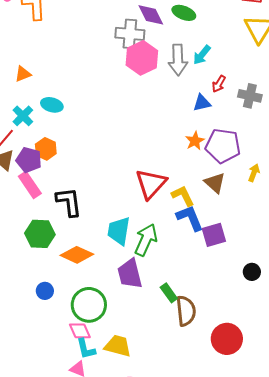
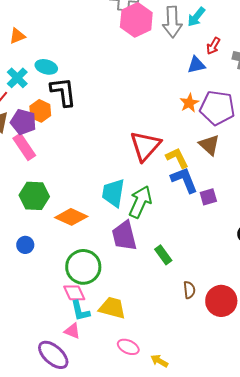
black L-shape: (69, 202) -> (63, 92), moved
purple square: (214, 235) -> (208, 197), size x0.7
blue circle: (45, 291) -> (25, 245), moved
brown semicircle: (186, 311) -> (189, 290), moved, size x0.6

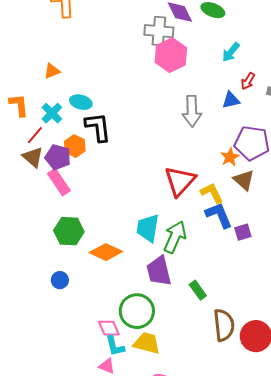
gray arrow: (172, 22) -> (192, 111), moved
orange star: (189, 103) -> (230, 157), moved
green circle: (83, 267) -> (137, 311), moved
brown semicircle: (189, 290) -> (224, 325), size x1.8

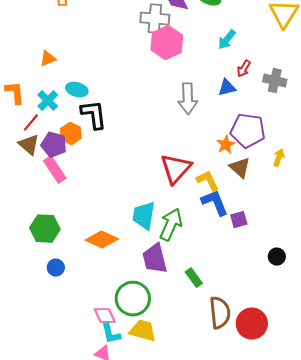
green hexagon: (69, 231) -> (45, 229), moved

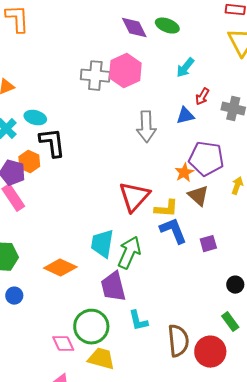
gray cross: (155, 19) -> (95, 76), moved
yellow L-shape: (208, 181) -> (166, 209), turned 120
purple square: (239, 220) -> (208, 244), moved
green rectangle: (194, 278) -> (230, 322), moved
cyan L-shape: (111, 334) -> (138, 321), moved

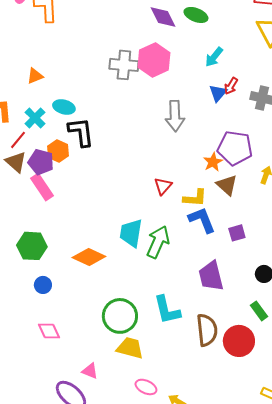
blue triangle: (185, 116) -> (218, 93), moved, turned -36
red triangle: (134, 197) -> (163, 186), size x0.6
purple trapezoid: (113, 287) -> (211, 276), moved
cyan L-shape: (138, 321) -> (167, 310), size x1.4
pink diamond: (63, 344) -> (49, 331), moved

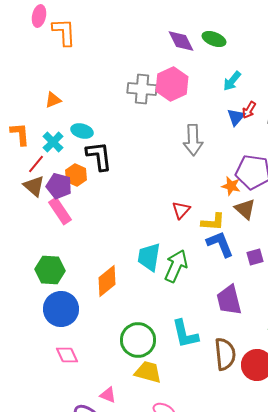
orange star: (213, 162) -> (231, 186), turned -30
orange diamond: (89, 257) -> (107, 281), turned -64
blue circle: (43, 285) -> (61, 309), size x2.0

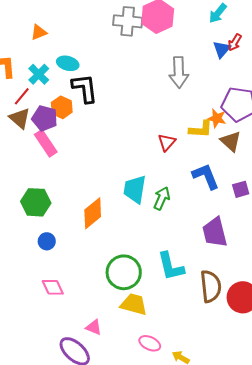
yellow L-shape: (213, 222) -> (201, 129), moved
green arrow: (176, 266) -> (162, 198), size x0.7
blue circle: (61, 309) -> (47, 241), size x0.5

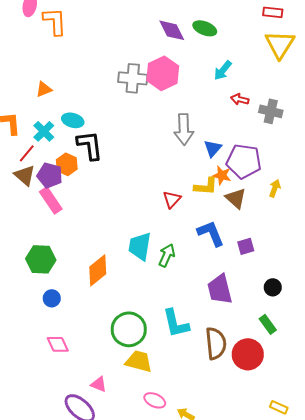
red arrow: (235, 42) -> (240, 99), turned 72
blue triangle: (222, 49) -> (213, 148), moved

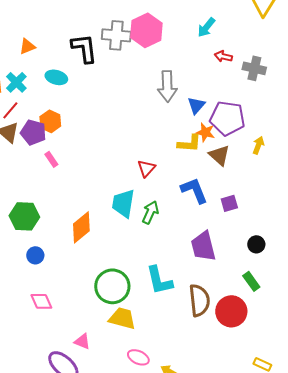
cyan cross: (44, 131) -> (16, 82), moved
black L-shape: (90, 145) -> (84, 48), moved
red triangle: (172, 199) -> (146, 168), moved
pink rectangle: (51, 200) -> (51, 159), moved, size x0.6

